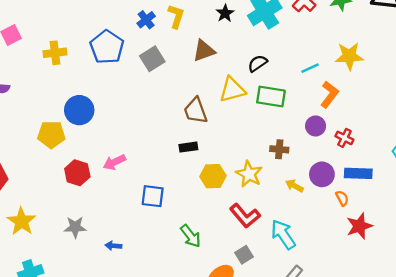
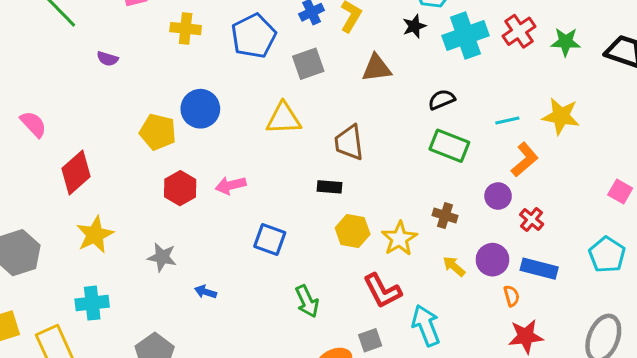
yellow triangle: (232, 90) -> (284, 119), moved

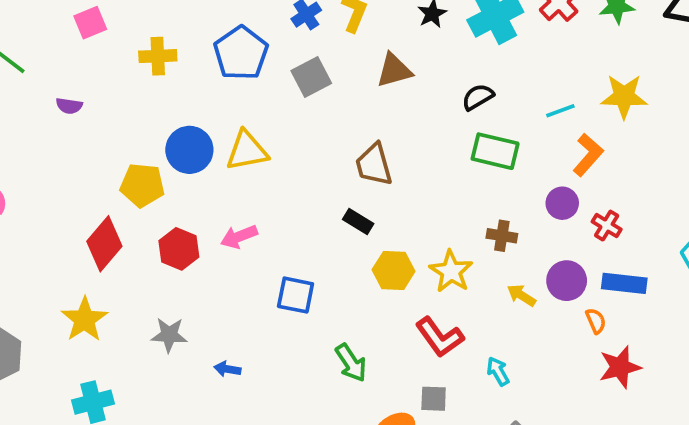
yellow triangle: (284, 119) -> (247, 151), moved
red diamond: (76, 173) -> (104, 244), moved
black rectangle: (329, 187) -> (358, 221), turned 35
cyan arrow: (426, 326) -> (498, 371), size x0.6
gray square: (370, 340) -> (434, 399), turned 30

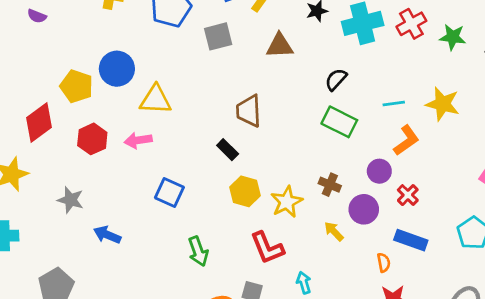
black semicircle: (478, 97) -> (336, 79), turned -30
yellow triangle: (247, 151) -> (156, 100), moved
purple circle: (567, 281) -> (364, 209), moved
blue arrow: (227, 369) -> (107, 235), size x1.4

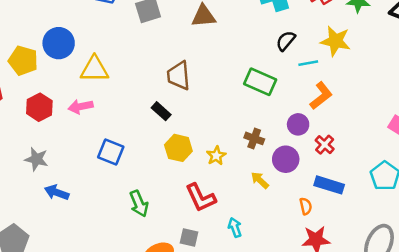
black semicircle: (336, 79) -> (286, 41), moved
yellow star: (443, 104) -> (336, 41), moved
gray star: (71, 200) -> (36, 159), moved
yellow star: (287, 202) -> (216, 156), size x0.7

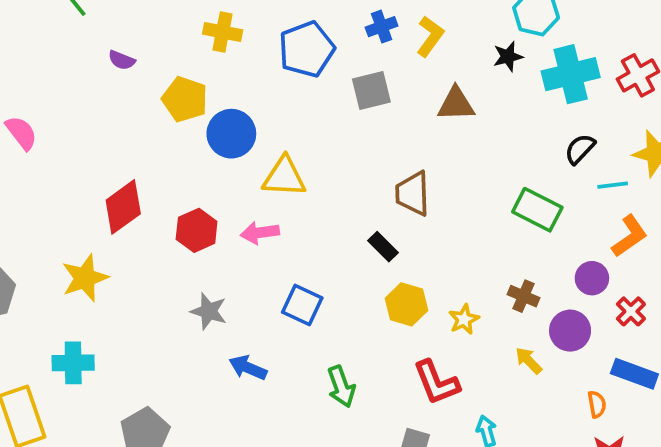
yellow pentagon: (23, 61) -> (185, 99), moved
gray star: (36, 159) -> (209, 311), moved
blue arrow: (57, 192) -> (248, 368), moved

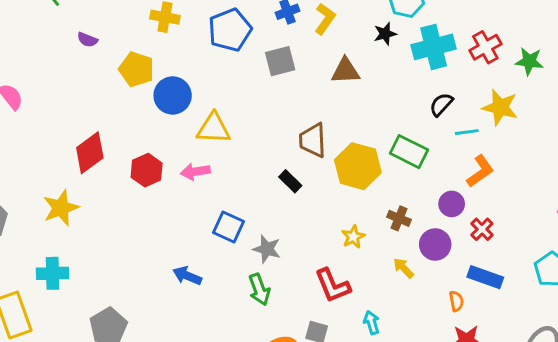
yellow hexagon: (406, 304) -> (358, 166), moved, size x1.4
gray star: (209, 311) -> (267, 249), moved

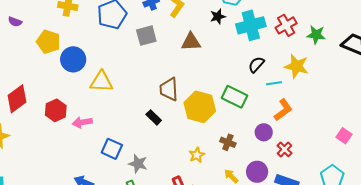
pink arrow: (195, 172) -> (82, 122), moved
purple circle: (435, 245) -> (257, 172), moved

